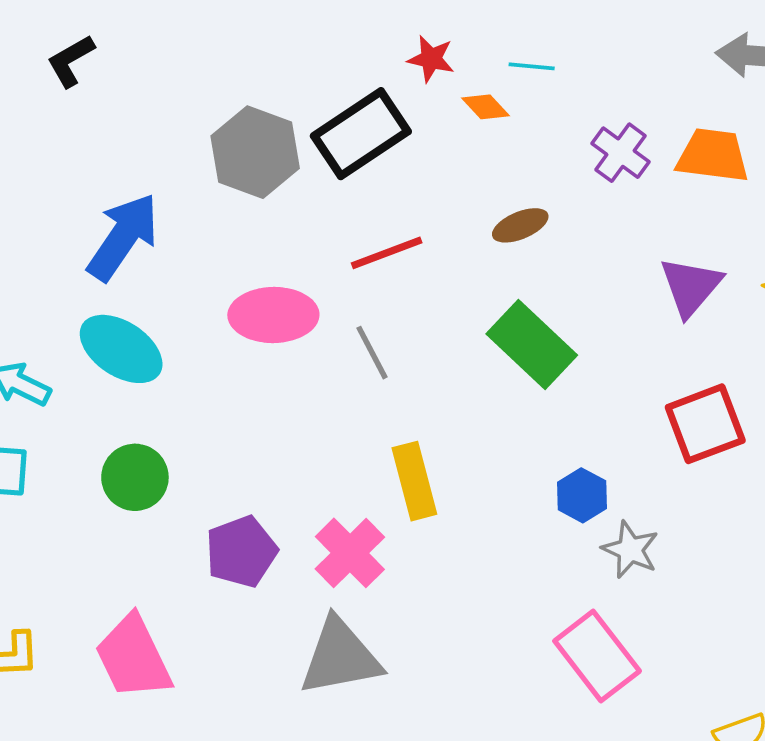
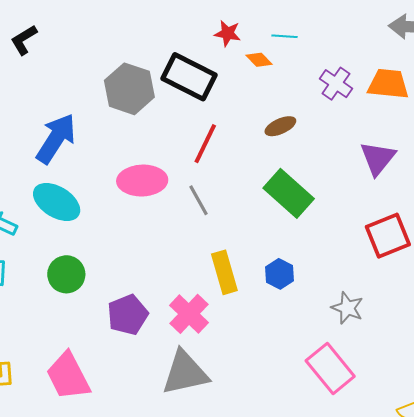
black rectangle: (361, 134) -> (189, 77), turned 62
red line: (387, 253) -> (205, 144), turned -42
blue hexagon: (582, 495) -> (279, 274), moved

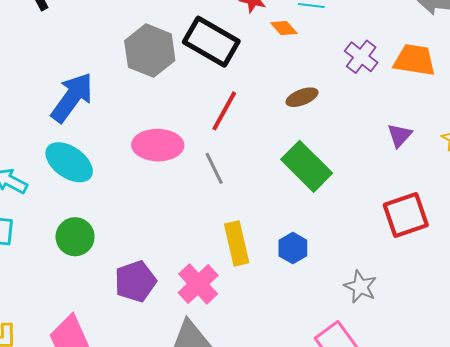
purple triangle: (378, 158) -> (400, 135), size x0.7

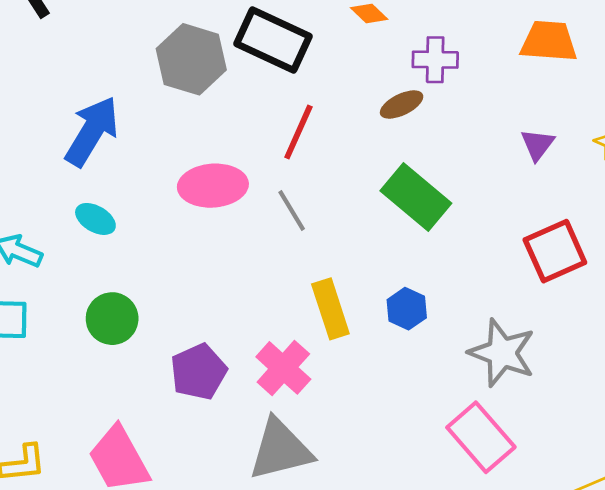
purple cross: (361, 57) -> (435, 60), moved, turned -32
cyan ellipse: (69, 162) -> (95, 219), size x0.6
gray star: (360, 287) -> (502, 353), size x1.5

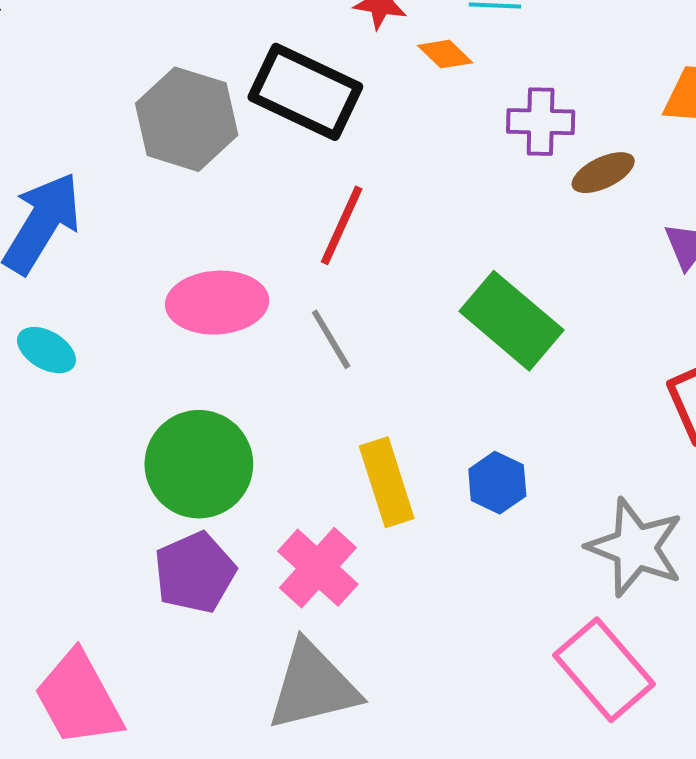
brown ellipse: (402, 105) -> (603, 173), moved
green circle: (112, 319) -> (199, 464), moved, size x1.4

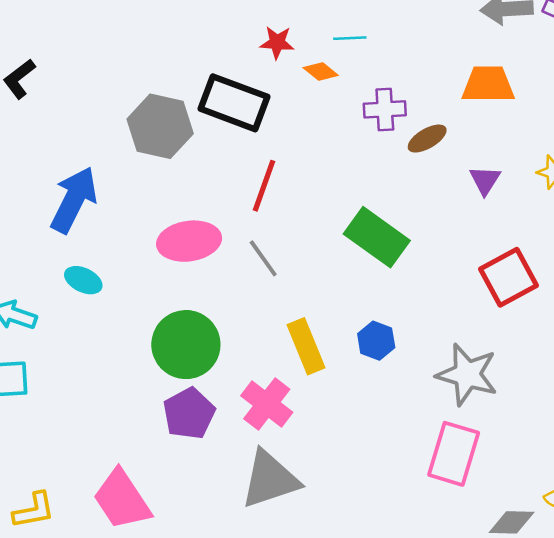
pink rectangle: (604, 670) -> (454, 454), turned 62

